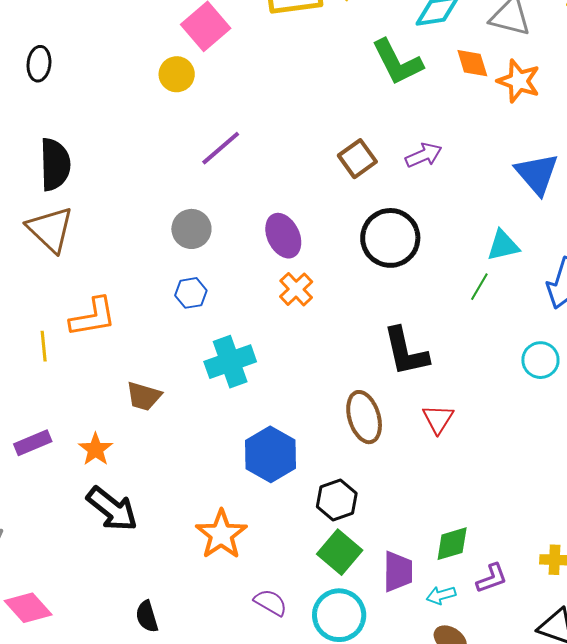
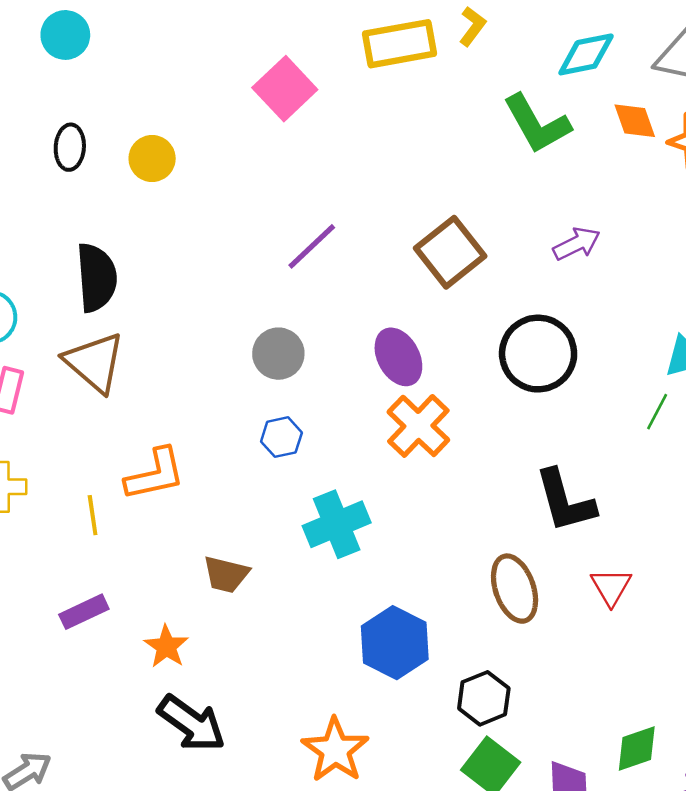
yellow circle: (177, 74) -> (152, 159), moved
brown square: (357, 159) -> (450, 252), moved, size x1.4
orange cross: (296, 289) -> (418, 426), size x1.4
purple rectangle: (33, 443) -> (84, 612), moved

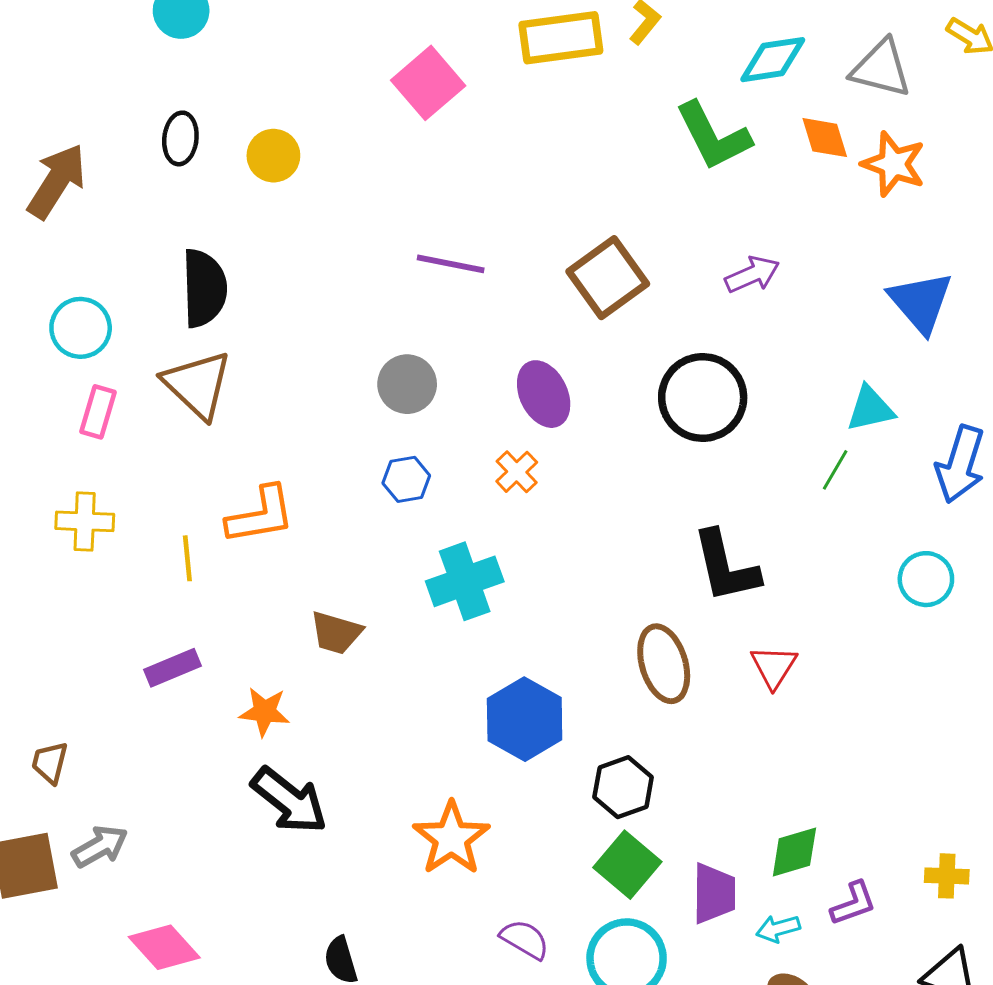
purple line: (312, 246) -> (451, 264), turned 52
orange cross: (418, 426) -> (517, 472), moved, size x0.6
orange star: (166, 647) -> (265, 712), turned -30

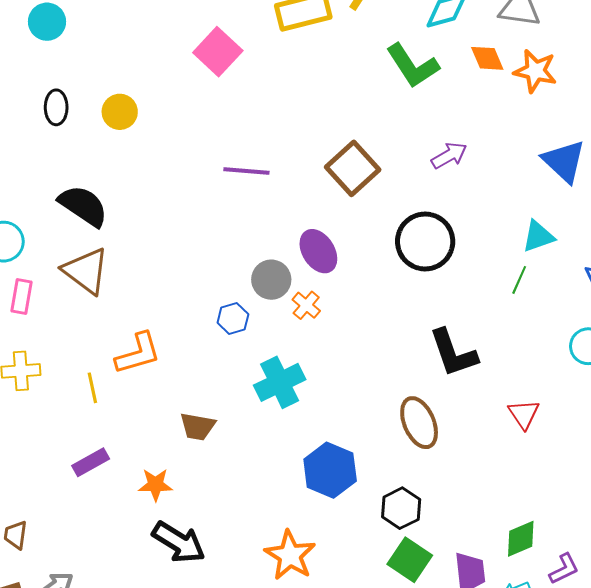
black semicircle: (204, 288) -> (83, 206), turned -48
gray circle: (407, 384) -> (271, 280), moved
red triangle: (774, 667) -> (524, 414), moved

